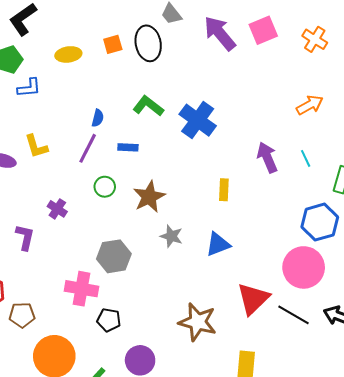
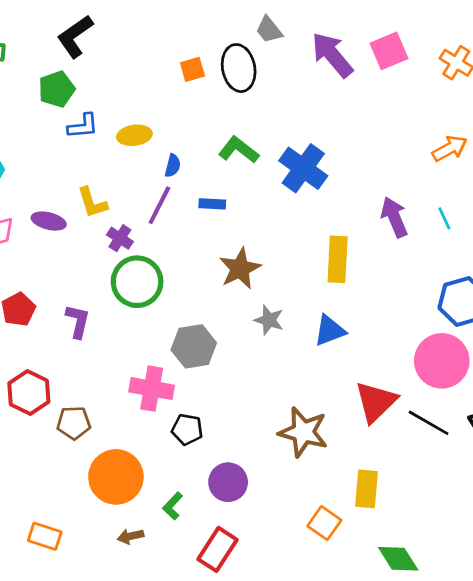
yellow ellipse: (68, 54) -> (134, 135), moved
green circle: (105, 187) -> (137, 282), moved, size x1.8
yellow rectangle: (224, 190) -> (338, 259), size x1.6
purple cross: (57, 209) -> (120, 238), moved

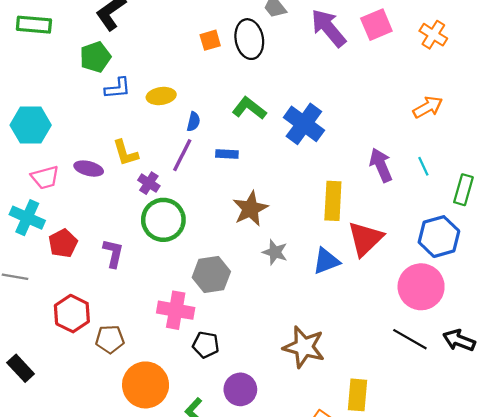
red triangle: (376, 402) -> (365, 239), moved

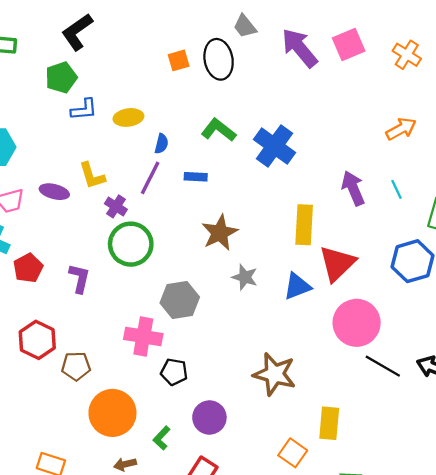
pink circle: (421, 287) -> (357, 323), moved

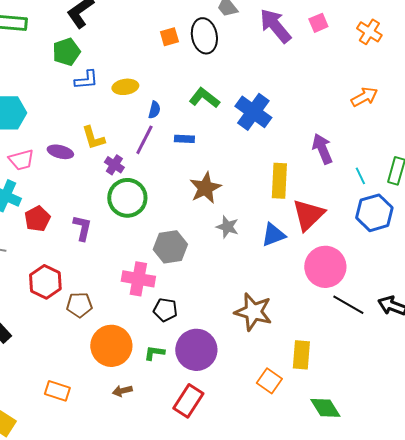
pink square: (349, 44) -> (318, 23), size x0.7
cyan line: (397, 189) -> (360, 176), moved
purple circle: (209, 417) -> (196, 350), size x1.4
green L-shape: (162, 438) -> (154, 353), moved, turned 55

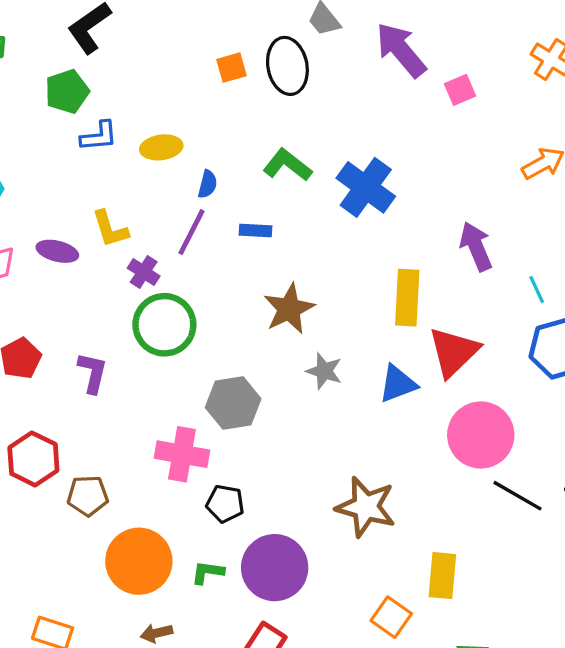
pink square: (318, 23) -> (460, 90), moved

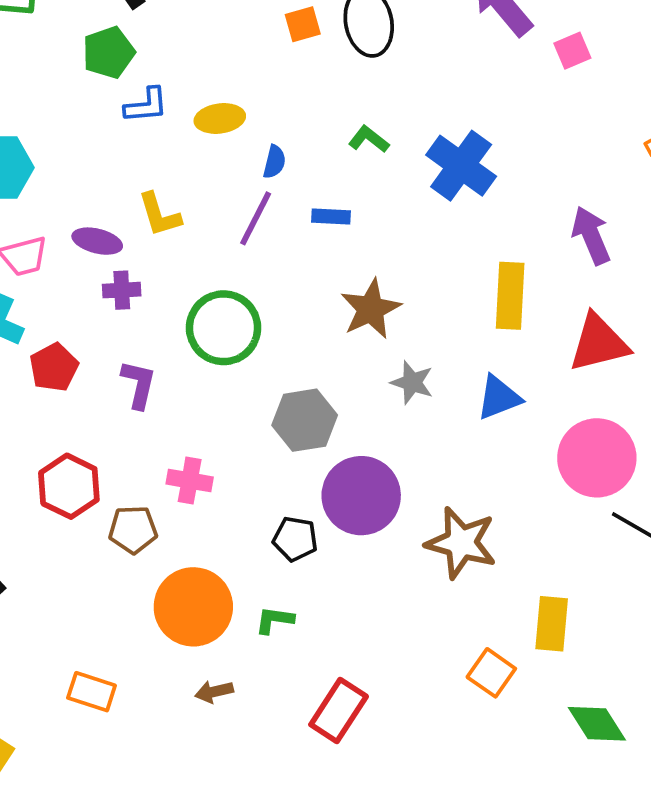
green L-shape: (287, 165) -> (369, 139), size x0.7
purple cross: (144, 272) -> (122, 290), moved, turned -36
red triangle: (454, 352) -> (599, 343), moved, turned 30
pink cross: (182, 454) -> (190, 481), moved, size x0.7
purple circle: (275, 568) -> (361, 496), moved

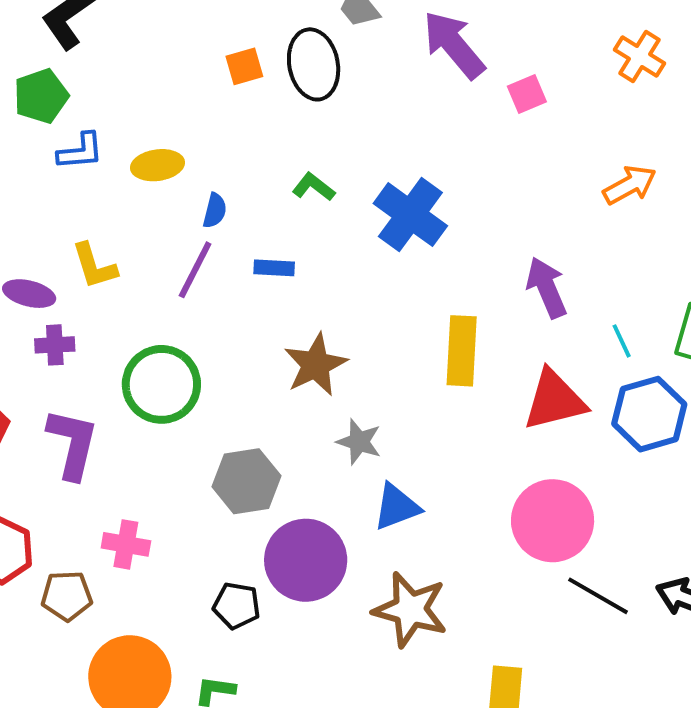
purple L-shape: (139, 384) -> (73, 444), size x1.4
blue triangle: (499, 398) -> (396, 507), moved

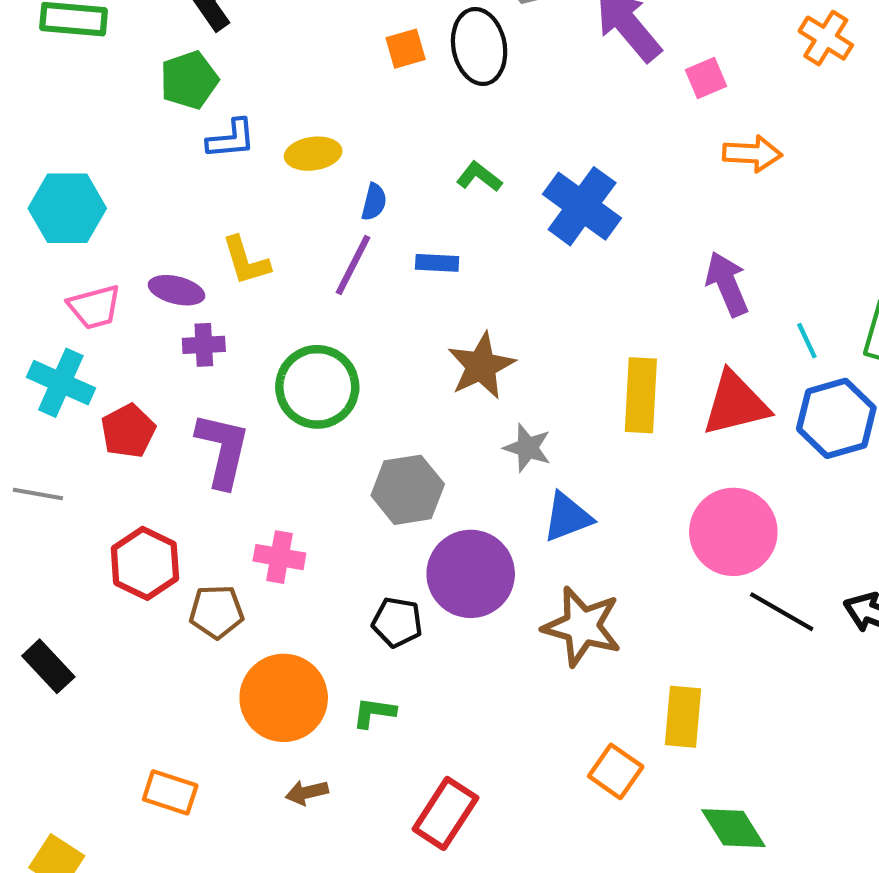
orange arrow: (630, 185) -> (752, 154), moved, turned 32
yellow rectangle: (462, 351) -> (641, 395), moved

